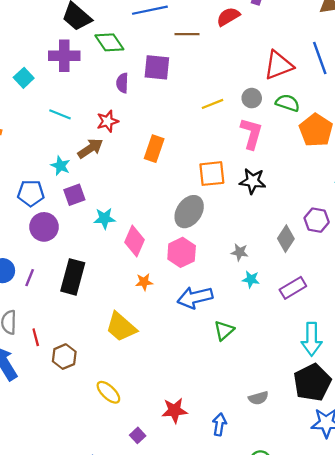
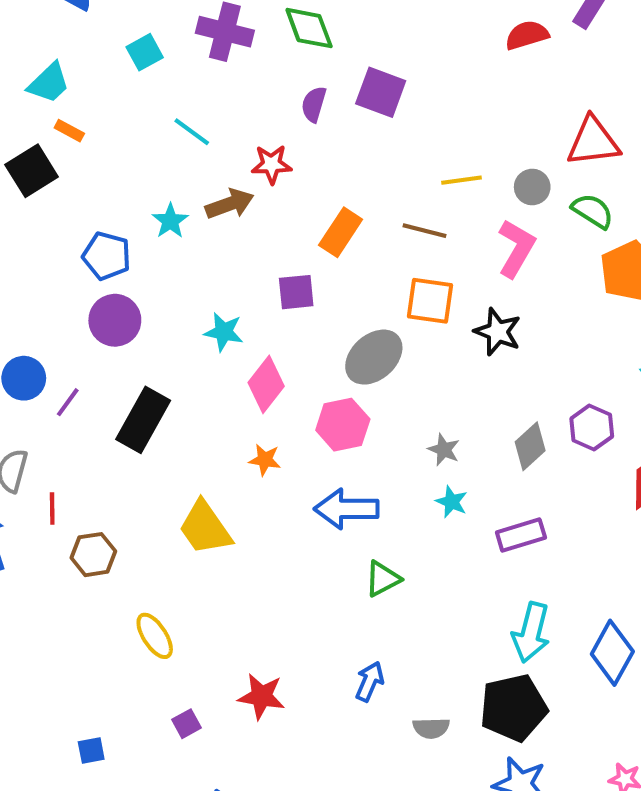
brown line: (187, 34) -> (425, 231), moved
purple square: (74, 195) -> (296, 292), moved
gray semicircle: (258, 398) -> (431, 728), moved
blue arrow: (219, 424) -> (370, 681), moved

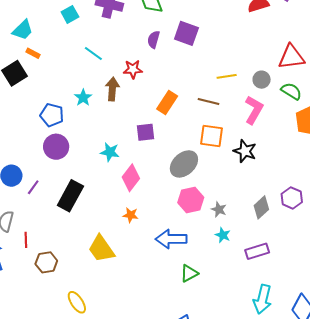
brown arrow: (230, 204) -> (112, 89), turned -65
pink hexagon: (343, 425) -> (191, 200), moved

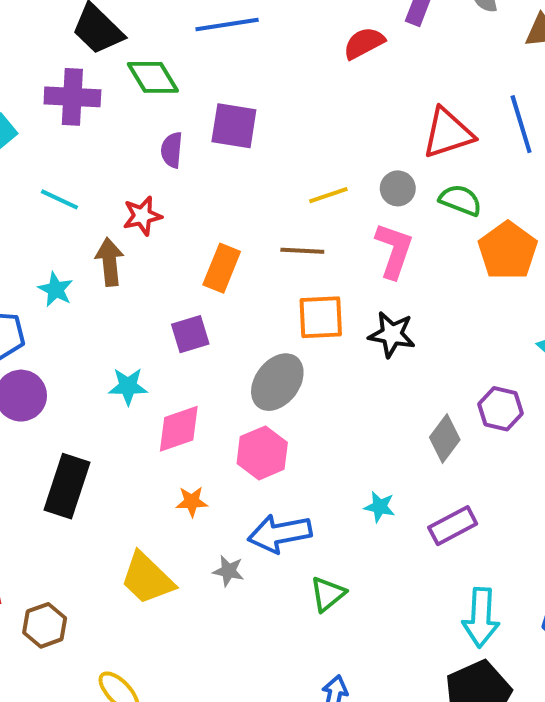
pink diamond: (131, 178) -> (179, 429), turned 44
pink hexagon: (191, 200) -> (262, 453), moved
gray star: (219, 209) -> (228, 571), moved

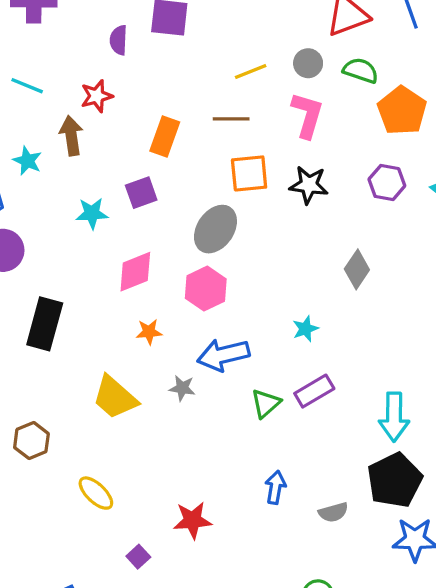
cyan star: (128, 386) -> (92, 213), moved
purple hexagon: (501, 409) -> (387, 183), moved
cyan star: (380, 507) -> (305, 329), turned -30
purple rectangle: (453, 526) -> (314, 391), moved

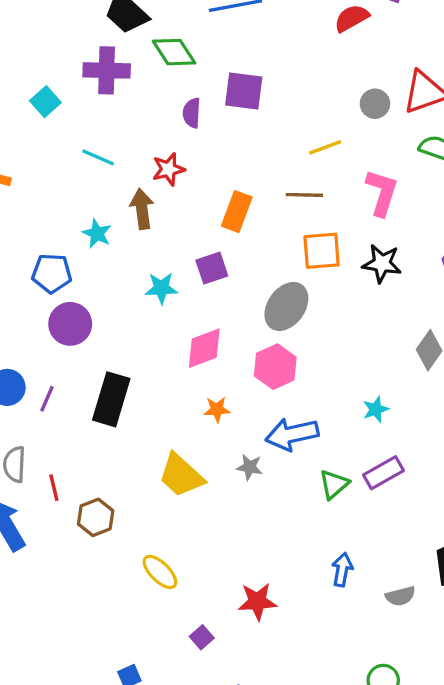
gray circle: (308, 63) -> (375, 104), moved

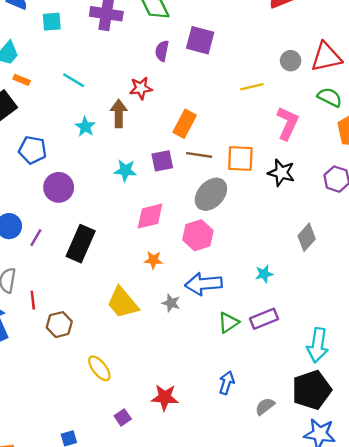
cyan square: (45, 102) -> (52, 22), moved, turned 30
cyan line: (98, 157) -> (74, 80), moved
brown line: (304, 195) -> (199, 155), moved
blue pentagon: (52, 273) -> (33, 150), moved
gray semicircle: (400, 596) -> (265, 406), turned 150

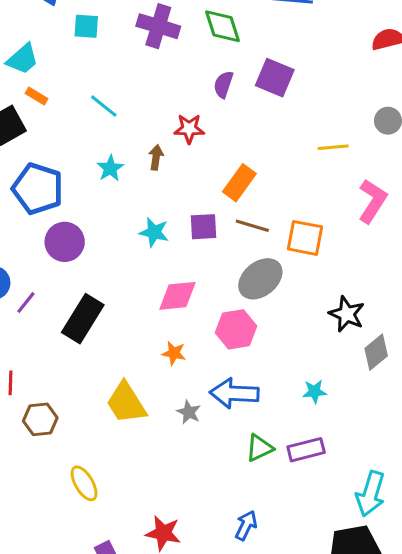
brown arrow: (119, 113) -> (156, 157), size x0.7
blue pentagon: (33, 150) -> (38, 189), size x1.4
black star: (281, 173) -> (347, 314), moved

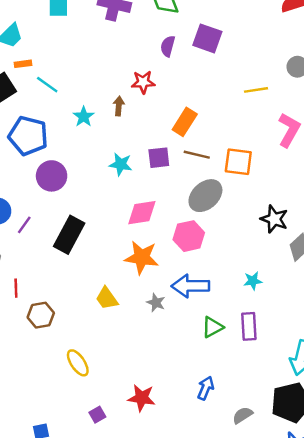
orange rectangle: (37, 96) -> (23, 64), turned -35
cyan line: (104, 106) -> (47, 85), moved
orange star: (174, 353) -> (142, 257), size x1.8
yellow trapezoid: (126, 403) -> (107, 298), size x0.7
purple rectangle: (306, 450) -> (249, 326), turned -76

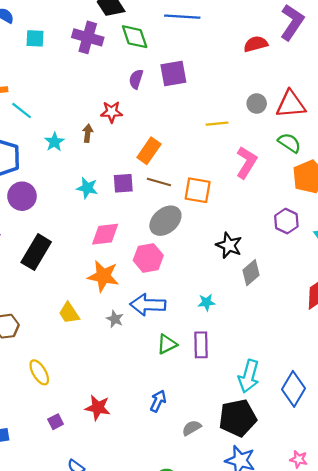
purple square: (207, 38) -> (173, 74), turned -32

